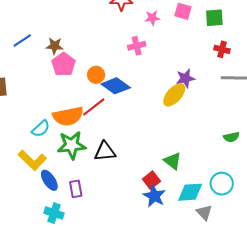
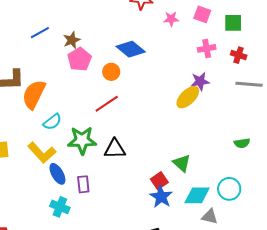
brown star: (55, 46) -> (72, 40), turned -30
pink cross: (137, 46) -> (207, 48), moved
blue diamond: (116, 86) -> (131, 49), moved
orange semicircle: (68, 116) -> (34, 94), moved, turned 124
gray triangle: (204, 213) -> (210, 217), turned -36

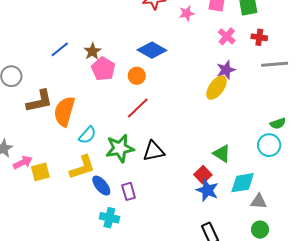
pink cross: (207, 48) -> (227, 36), turned -30
yellow L-shape: (42, 153) -> (82, 167), turned -56
cyan circle: (229, 189) -> (269, 145), moved

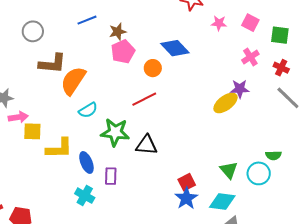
gray line: (275, 64) -> (288, 98), turned 32
green triangle: (222, 154) -> (229, 170), moved
yellow L-shape: (82, 167) -> (59, 148), moved

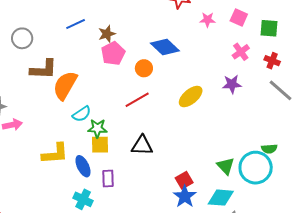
yellow ellipse: (226, 103) -> (191, 97), moved
yellow square: (32, 131) -> (100, 145), moved
green star: (115, 132) -> (97, 128), moved, size x0.7
cyan circle: (259, 173) -> (256, 168), size x1.4

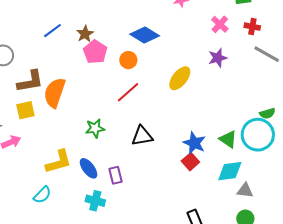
cyan semicircle: (82, 114) -> (42, 195), moved
yellow square: (100, 145) -> (25, 110), moved
blue star: (185, 196) -> (194, 143), moved

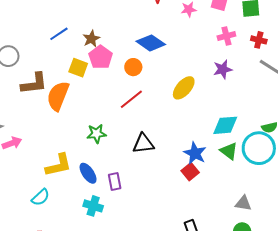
pink cross: (220, 24) -> (226, 36), turned 30
yellow square: (25, 110) -> (78, 68), moved, turned 30
cyan diamond: (230, 171) -> (225, 125), moved

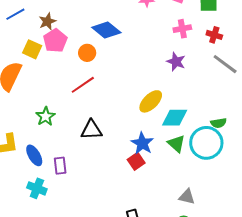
purple star: (223, 69) -> (176, 62), turned 30
yellow ellipse: (184, 88) -> (151, 101), moved
green star: (96, 134) -> (46, 116), turned -30

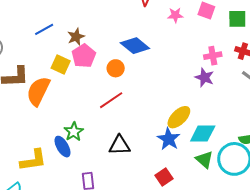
pink cross: (182, 29) -> (213, 56), moved
blue star: (142, 143) -> (169, 139), moved
blue ellipse: (34, 155) -> (62, 147), moved

